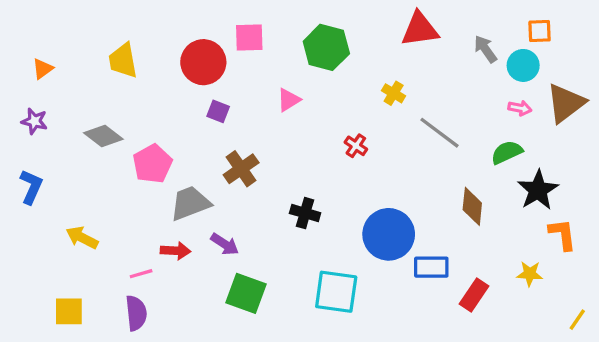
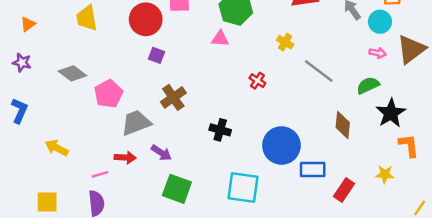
pink triangle: (289, 100) -> (220, 39), moved, turned 36

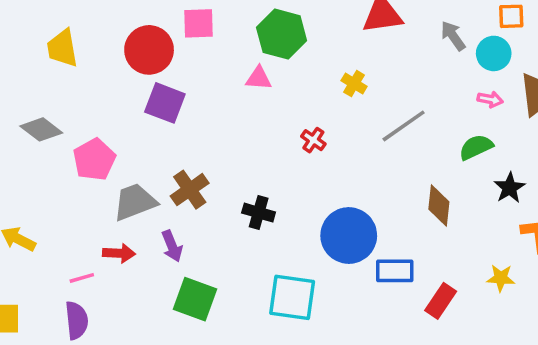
purple square: (156, 55) -> (165, 103), size x1.6
gray line: (319, 71) -> (404, 126), turned -72
brown cross: (173, 97) -> (190, 190), moved
black star: (391, 113) -> (510, 188), size x0.7
purple arrow: (161, 153) -> (172, 246), turned 35

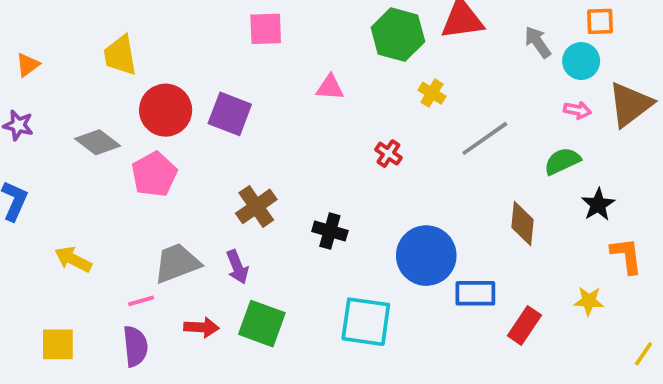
green hexagon: (282, 34) -> (398, 35), moved
red circle: (149, 50) -> (166, 110), moved
gray trapezoid: (135, 202) -> (177, 263), moved
red arrow: (119, 253) -> (201, 327), moved

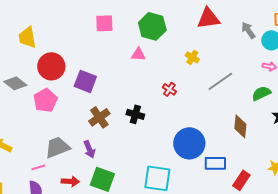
green hexagon: (398, 35) -> (152, 26), moved
purple square: (230, 114) -> (85, 81), moved
black cross: (330, 231) -> (135, 114), moved

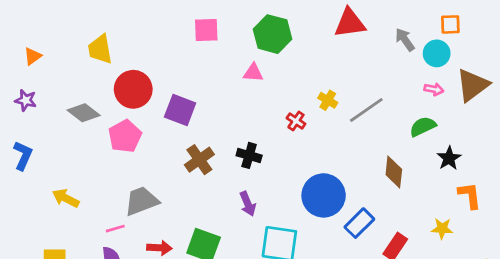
yellow cross: (192, 57) -> (328, 100), moved
purple arrow: (89, 149) -> (248, 204), moved
blue rectangle: (215, 163) -> (359, 223), turned -45

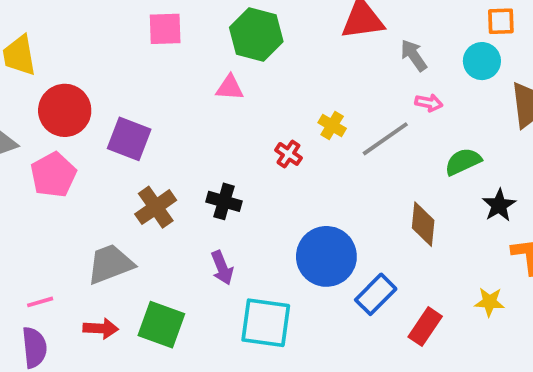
gray arrow: (405, 40) -> (414, 55), moved
pink arrow: (434, 89) -> (429, 103), moved
gray trapezoid: (141, 201) -> (110, 264), moved

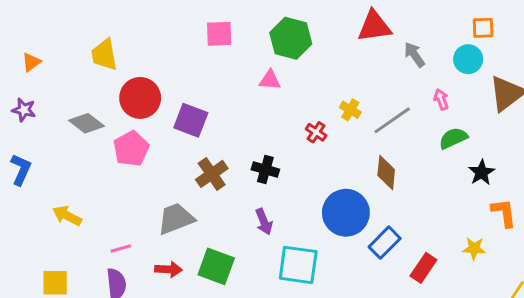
pink arrow: (429, 103) -> (441, 99), moved, turned -120
brown diamond: (423, 224) -> (386, 172), moved

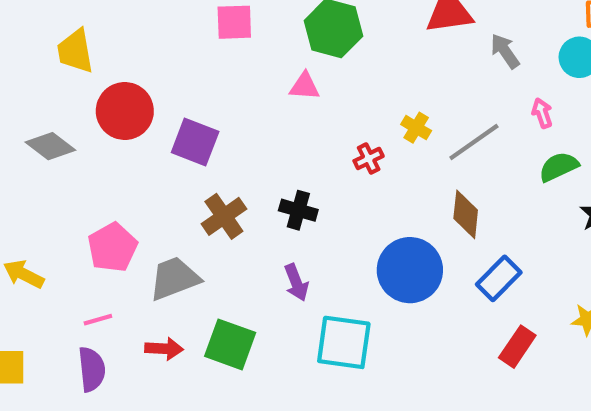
red cross: (316, 132) -> (369, 159), turned 30
pink pentagon: (131, 149) -> (112, 247), moved
blue rectangle: (385, 243) -> (499, 278), moved

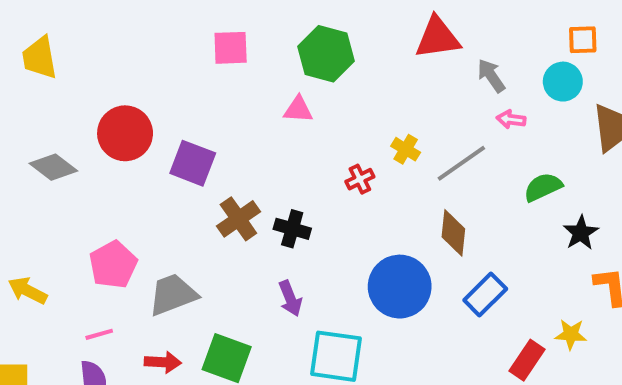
yellow trapezoid: (75, 51) -> (39, 58), moved
pink arrow: (542, 113) -> (511, 119), moved, turned -64
brown cross: (224, 216) -> (238, 219), moved
red rectangle: (517, 347) -> (527, 360), moved

